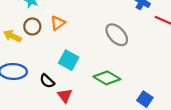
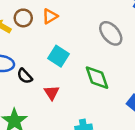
green diamond: (107, 78) -> (97, 78), turned 35
black semicircle: (47, 81) -> (25, 76), moved

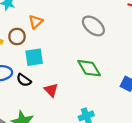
brown circle: (23, 18) -> (17, 36), moved
cyan square: (59, 56) -> (34, 57), moved, turned -30

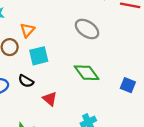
cyan square: (34, 57) -> (39, 56), moved
black semicircle: (24, 80) -> (26, 81), moved

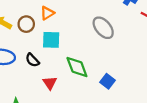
green diamond: (87, 73) -> (77, 67), moved
blue square: (128, 85) -> (107, 81), moved

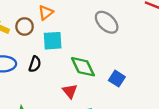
black semicircle: (32, 60) -> (35, 64), turned -112
red triangle: (50, 83) -> (70, 91), moved

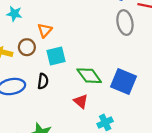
gray ellipse: (107, 22) -> (125, 23), moved, turned 45
blue square: (117, 79) -> (123, 81), size x1.6

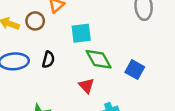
cyan square: (56, 56) -> (81, 33), moved
blue square: (123, 81) -> (135, 70), size x0.7

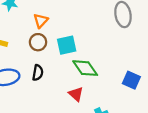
brown circle: (35, 21) -> (38, 42), moved
blue square: (135, 70) -> (131, 80), moved

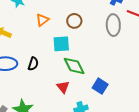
brown circle: (38, 42) -> (74, 21), moved
blue square: (131, 80) -> (100, 86), moved

